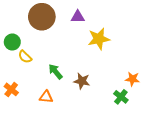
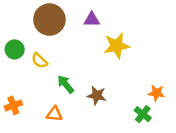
yellow semicircle: (25, 57) -> (39, 61), moved
orange cross: (11, 89) -> (13, 105), turned 32

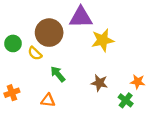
brown circle: (49, 20) -> (49, 33), moved
purple triangle: (92, 20) -> (81, 17), size x1.6
brown star: (97, 95) -> (99, 83), moved

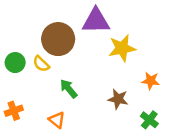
green circle: (13, 43) -> (15, 63), moved
orange star: (138, 82) -> (151, 81), moved
orange triangle: (48, 100) -> (57, 120), turned 32

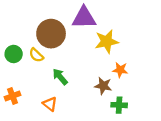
orange star: (151, 81) -> (120, 70), moved
green cross: (149, 120) -> (119, 105), moved, turned -35

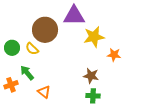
orange star: (120, 70) -> (114, 55), moved
green arrow: (60, 77) -> (27, 73), moved
green cross: (119, 105) -> (93, 96), moved

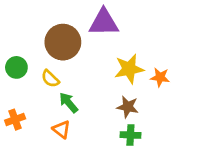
yellow star: (94, 37) -> (129, 69), moved
yellow semicircle: (32, 49) -> (50, 79), moved
green arrow: (27, 73) -> (69, 103), moved

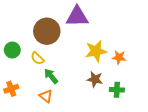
green cross: (130, 135) -> (117, 90), moved

